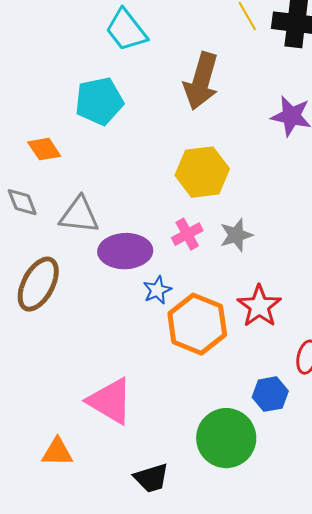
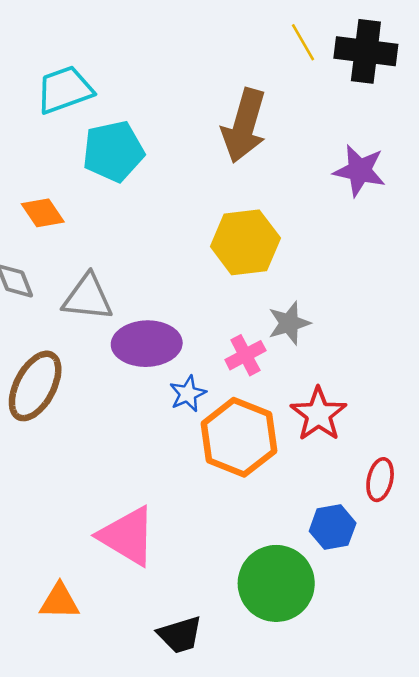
cyan trapezoid: (126, 30) -> (65, 90), moved, turned 108
pink cross: (187, 234) -> (245, 355), moved

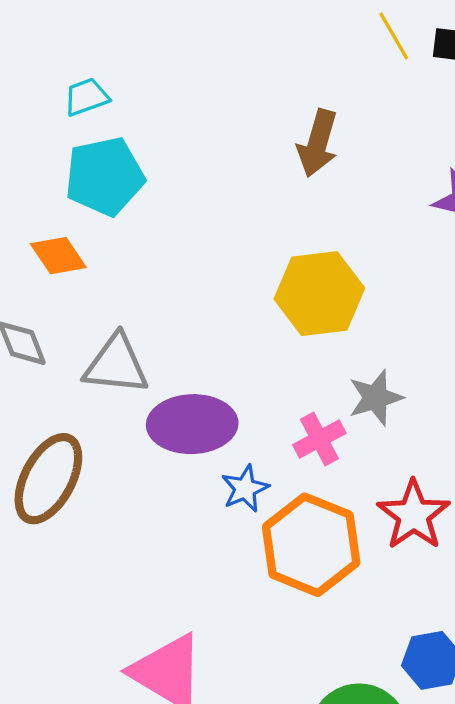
cyan trapezoid: (65, 90) -> (86, 97), size x0.6
brown arrow: (244, 126) -> (318, 143), size x0.7
cyan pentagon: (113, 151) -> (105, 176), moved

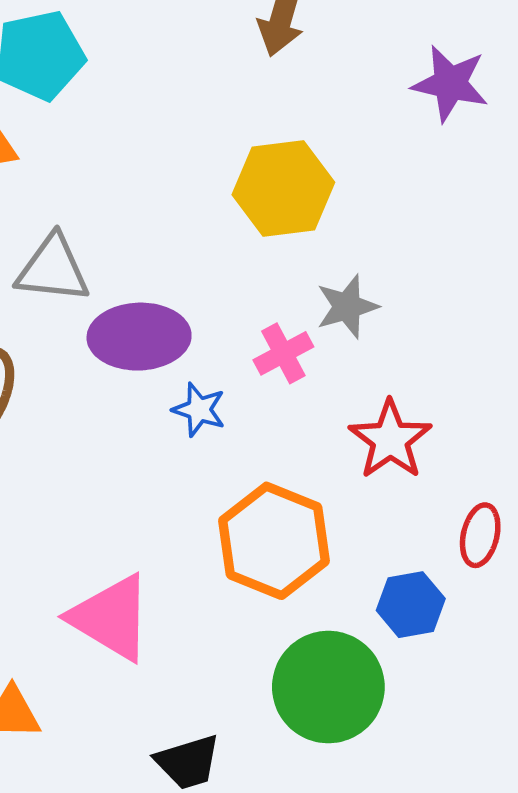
blue star: (245, 489) -> (199, 410), turned -30
orange hexagon: (311, 545) -> (274, 541), moved

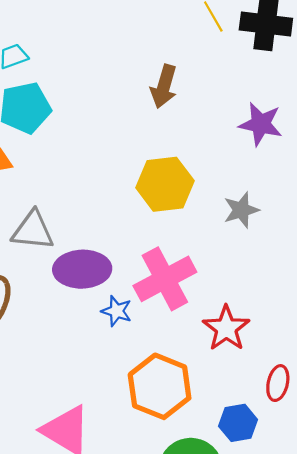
gray star: (347, 307) -> (241, 210), moved
pink cross: (283, 353) -> (165, 279), size x1.8

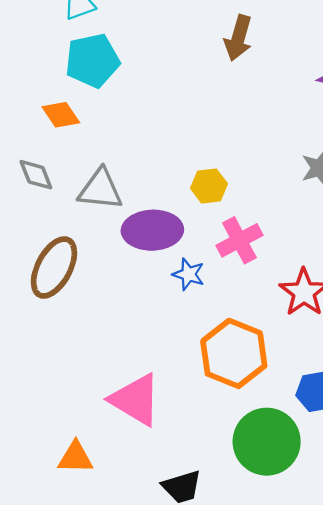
yellow hexagon: (165, 184) -> (209, 186), moved, size x0.6
pink cross: (165, 279) -> (239, 240), size x0.7

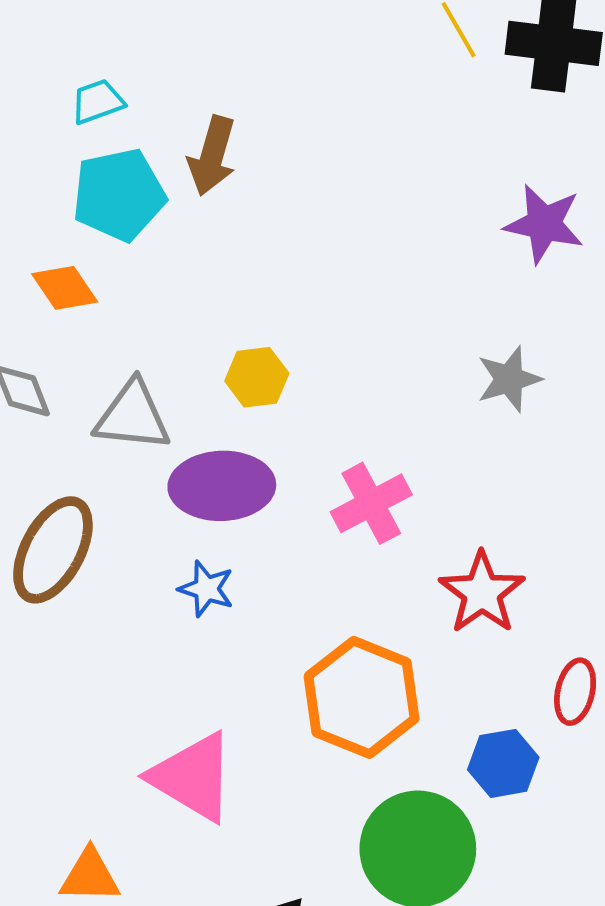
brown arrow: (238, 38) -> (212, 156), moved
yellow hexagon: (209, 186) -> (257, 377), moved
blue star: (189, 274) -> (206, 589), moved

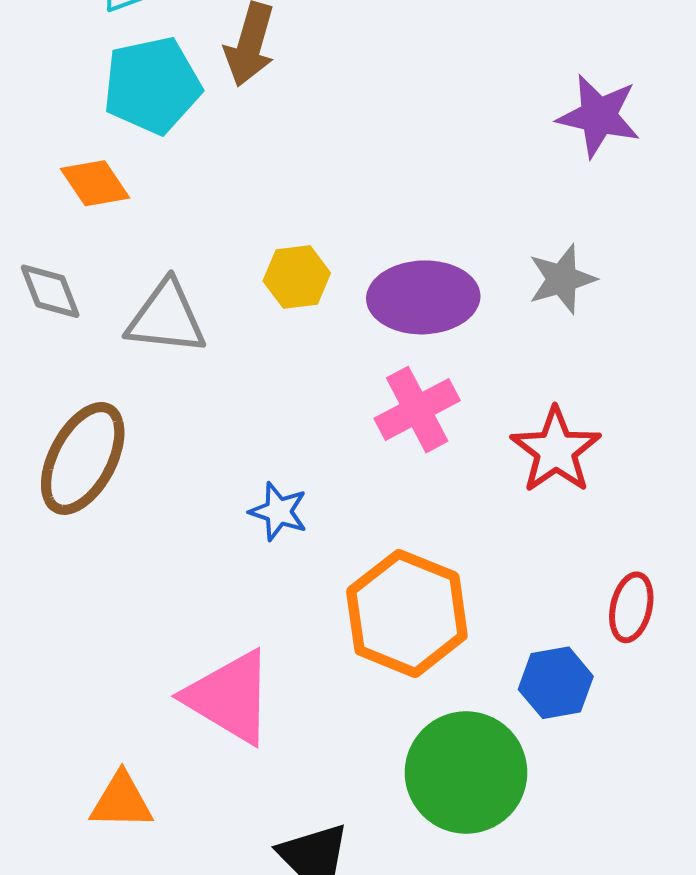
purple ellipse: (222, 486) -> (423, 297), moved
blue star: (206, 589) -> (278, 511), moved
red star: (482, 593) -> (556, 450), moved

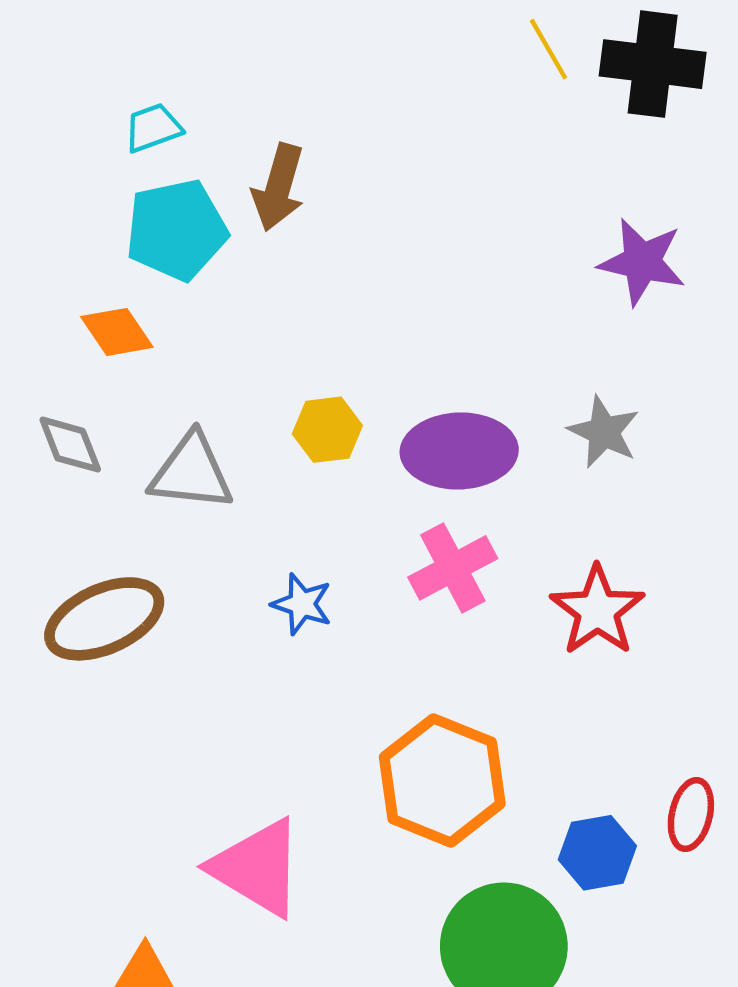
gray star: (562, 279) -> (604, 432), turned -30
brown ellipse: (83, 458) -> (104, 619), turned 38
blue star: (278, 511) -> (302, 604), moved
red ellipse: (631, 607) -> (691, 814), moved

